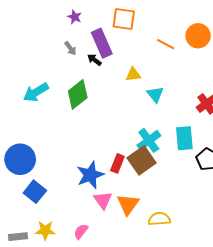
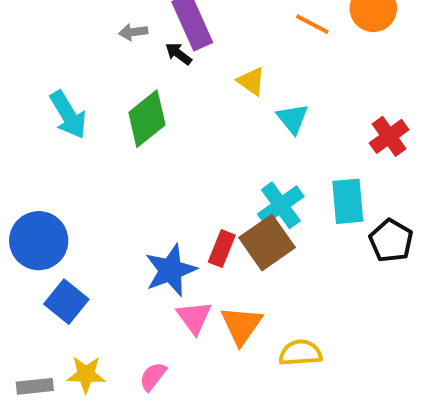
gray arrow: (70, 48) -> (133, 32), turned 120
yellow triangle: (133, 74) -> (251, 81), turned 42
cyan arrow: (36, 92) -> (68, 115), turned -90

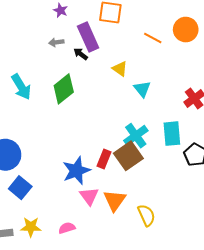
yellow semicircle: (300, 353) -> (146, 215), turned 70
pink semicircle: (153, 376) -> (67, 228), turned 35

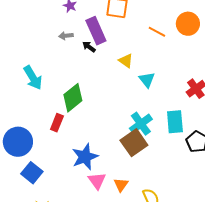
green diamond: (64, 89) -> (73, 98), moved
red rectangle: (104, 159) -> (57, 123), moved
orange triangle: (115, 200) -> (121, 185), size x0.7

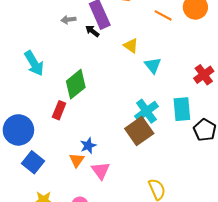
blue star: (85, 157) -> (88, 146), size x0.6
orange triangle: (121, 185) -> (77, 160), moved

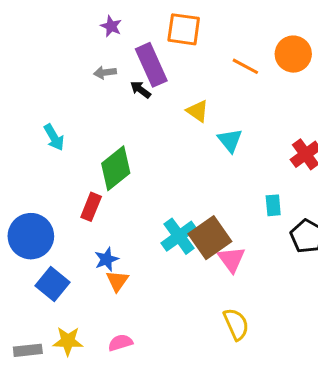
cyan arrow: (34, 63) -> (54, 137), size x0.7
cyan rectangle: (182, 109) -> (273, 205), size x0.6
cyan cross: (146, 111) -> (179, 236), moved
blue star: (88, 146) -> (106, 259), moved
pink triangle: (101, 171) -> (232, 259), moved

